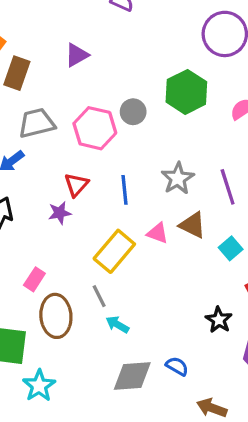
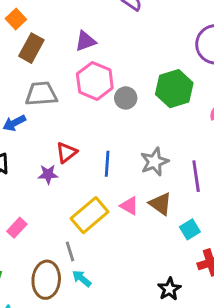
pink hexagon: (95, 128) -> (95, 81), moved
brown ellipse: (56, 316) -> (46, 280), moved

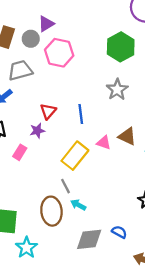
gray circle: (126, 98) -> (31, 39), moved
gray star: (154, 162) -> (117, 90), moved
pink rectangle: (17, 228) -> (20, 152), moved

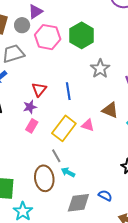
green hexagon: (121, 47) -> (82, 35), moved
pink triangle: (104, 143) -> (88, 125), moved
pink rectangle: (20, 152) -> (32, 126), moved

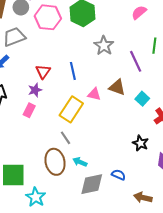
pink triangle: (88, 125) -> (94, 94), moved
pink rectangle: (32, 126) -> (29, 110), moved
cyan arrow: (68, 172) -> (80, 162), moved

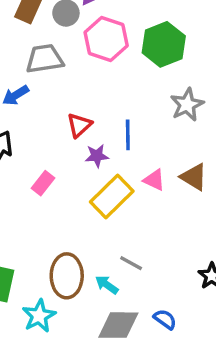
purple star: (35, 90) -> (97, 156), moved
gray line: (66, 138) -> (131, 263), moved, turned -40
cyan star: (36, 197) -> (39, 316), moved

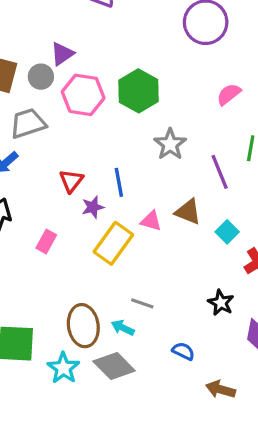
gray diamond: (118, 325) -> (114, 366), moved, turned 54

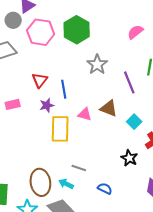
red triangle: (71, 181) -> (40, 80), moved
pink rectangle: (46, 242) -> (13, 104), moved, turned 48
yellow rectangle: (113, 243) -> (60, 129), turned -35
black star: (221, 303) -> (129, 158), moved
blue semicircle: (183, 351) -> (105, 189), moved

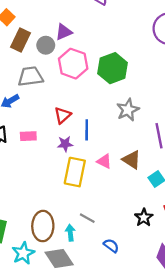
cyan arrow: (66, 184) -> (70, 233), turned 48

